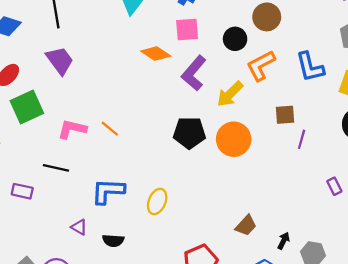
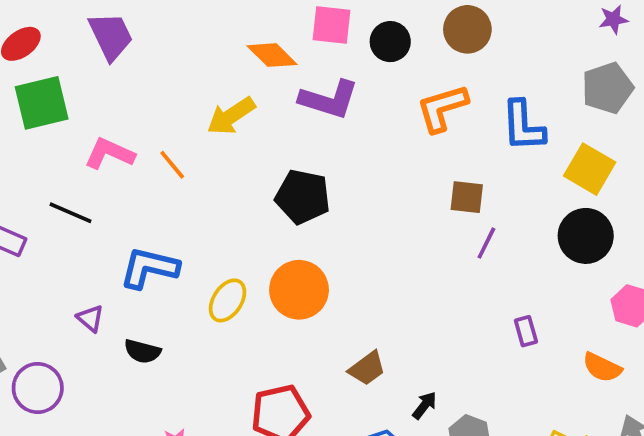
black circle: (235, 39) -> (390, 42), moved
purple L-shape: (194, 73) -> (329, 99), turned -124
yellow arrow: (230, 94) -> (231, 116), moved
orange circle: (234, 139) -> (299, 290), moved

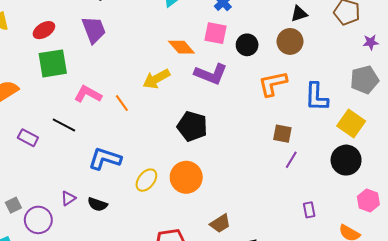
purple triangle: (90, 318) -> (68, 198), moved, turned 42

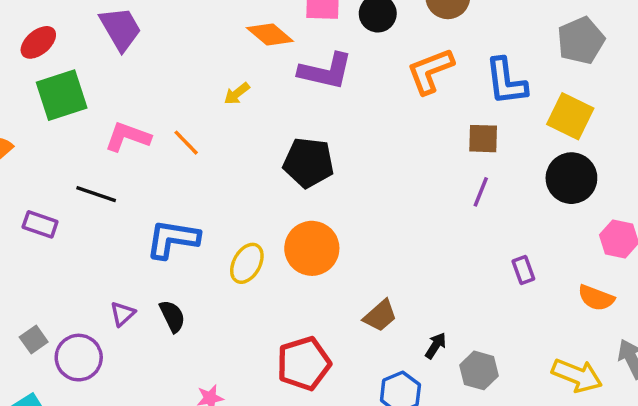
yellow arrow: (156, 79) -> (237, 94), size x0.6
brown square: (282, 134) -> (483, 139), moved
black semicircle: (97, 204) -> (172, 316), turned -126

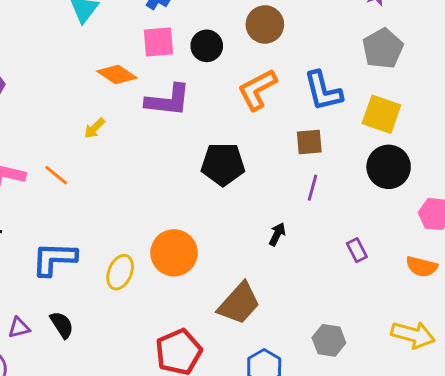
black pentagon: (308, 163) -> (223, 164), moved
purple triangle: (123, 314) -> (19, 328), turned 35
brown trapezoid: (380, 316) -> (239, 303), size x1.5
black arrow: (436, 346) -> (277, 234), moved

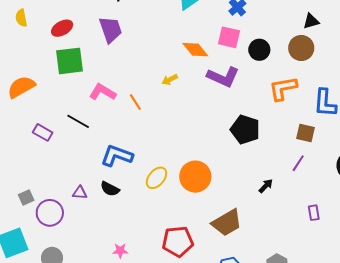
black semicircle: (62, 325) -> (110, 189), moved, turned 132

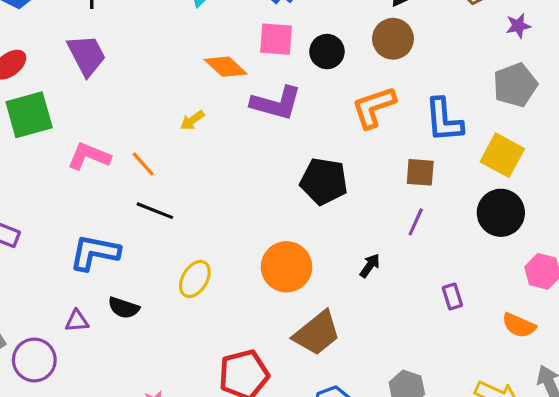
black line: (78, 121) -> (155, 211), moved
blue L-shape: (117, 156) -> (95, 253), moved
orange circle: (195, 177) -> (286, 267), moved

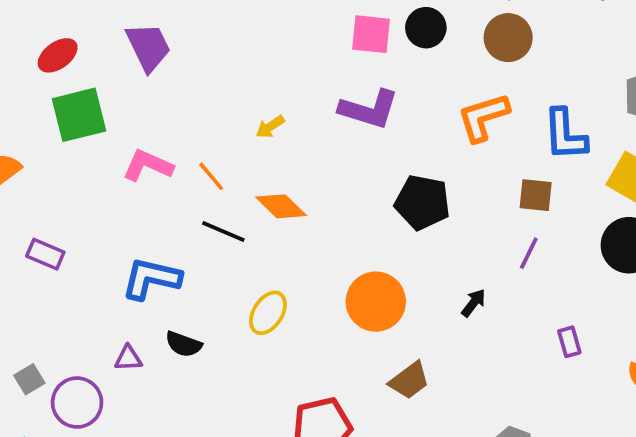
black circle: (327, 52) -> (426, 28), moved
orange diamond: (226, 67) -> (281, 206), moved
brown trapezoid: (317, 333) -> (409, 380), size x0.7

